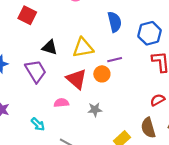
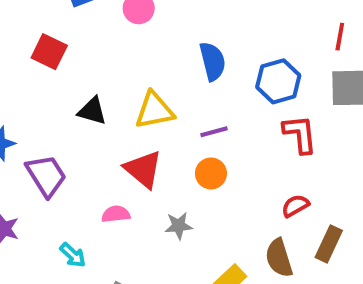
purple trapezoid: (36, 71) -> (46, 176), moved
orange circle: (102, 74) -> (211, 173), moved

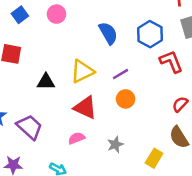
gray star: (179, 226) -> (115, 145), moved

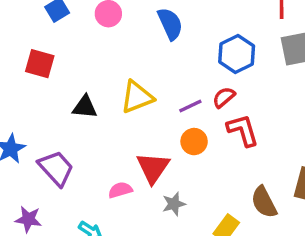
blue semicircle: (108, 33) -> (170, 24), moved
red L-shape: (171, 62) -> (243, 130), moved
red semicircle: (180, 104) -> (224, 97), moved
red triangle: (85, 108) -> (153, 168), moved, turned 35

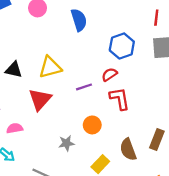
purple line: (190, 106) -> (84, 87), moved
orange circle: (194, 142) -> (92, 125), moved
red triangle: (153, 168) -> (40, 99), moved
pink semicircle: (120, 190) -> (15, 128), moved

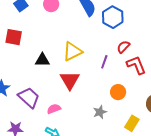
blue hexagon: (122, 46) -> (113, 17), moved
purple line: (84, 87) -> (104, 62), turned -40

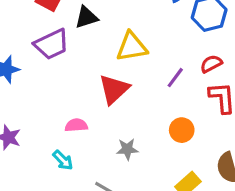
black triangle: (42, 60) -> (86, 17), moved, turned -35
purple trapezoid: (29, 97) -> (52, 44), moved, turned 95
gray star: (100, 112) -> (127, 149), moved

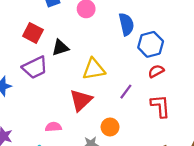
red semicircle: (211, 64) -> (156, 71), moved
orange circle: (182, 130) -> (110, 127), moved

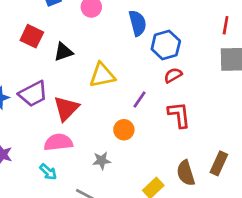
purple trapezoid: (35, 67) -> (33, 94), moved
red triangle: (81, 100) -> (66, 108), moved
pink semicircle: (53, 127) -> (58, 142), size x1.5
orange circle: (110, 127) -> (124, 130), moved

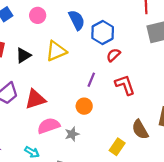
yellow triangle: (102, 75) -> (56, 51), moved
red triangle: (66, 108) -> (35, 99), turned 40
pink semicircle: (58, 142) -> (49, 126), moved

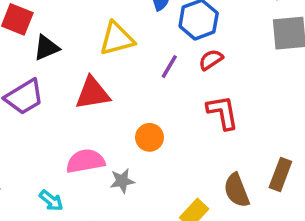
black triangle: (23, 55) -> (46, 48), moved
purple line: (91, 80) -> (169, 67), moved
red triangle: (35, 99) -> (93, 93), moved

